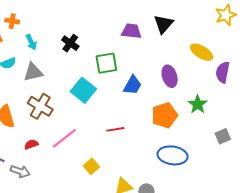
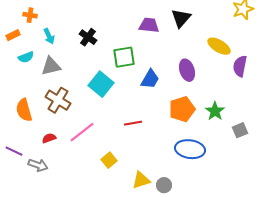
green star: (198, 104) -> (215, 111), moved

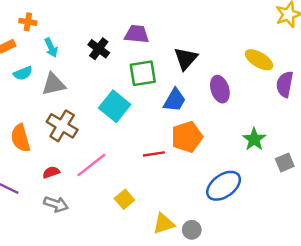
black triangle: (181, 18) -> (186, 59), moved
purple trapezoid: (149, 25) -> (137, 34), moved
orange pentagon: (182, 109) -> (187, 137), moved
blue ellipse: (190, 149) -> (224, 186), turned -44
gray arrow: (38, 165) -> (56, 204), moved

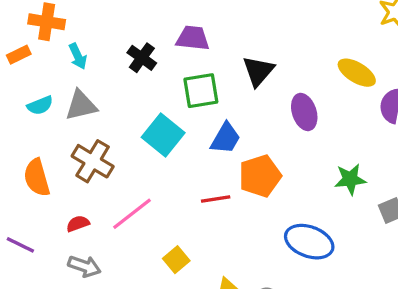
orange cross: (28, 22) -> (47, 22), size x1.5
cyan semicircle: (23, 73) -> (40, 105), moved
blue trapezoid: (175, 100) -> (225, 138), moved
green star: (254, 139) -> (350, 179), turned 30
blue ellipse: (224, 186) -> (309, 242), turned 56

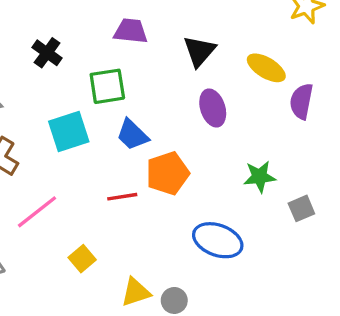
purple trapezoid: (193, 38) -> (131, 31), moved
black triangle: (258, 71) -> (199, 51), moved
cyan square: (163, 135) -> (69, 131), turned 33
blue trapezoid: (225, 138) -> (132, 135), turned 104

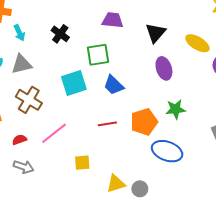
orange pentagon: (168, 173) -> (144, 122), moved
green star: (260, 177) -> (175, 109), moved
yellow square: (82, 259) -> (82, 163), turned 35

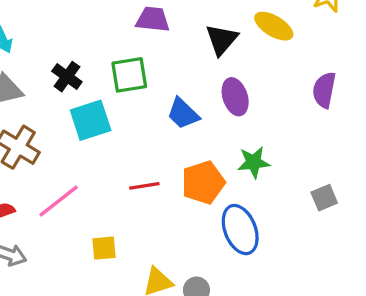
black cross: (60, 34) -> (67, 77), moved
yellow ellipse: (197, 43) -> (274, 26), moved
blue trapezoid: (114, 85) -> (183, 114), moved
blue ellipse: (167, 151) -> (240, 230), turned 48

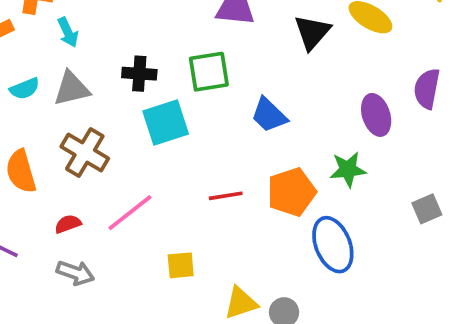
black cross: (67, 77) -> (139, 74), turned -32
purple ellipse: (235, 97) -> (376, 115), moved

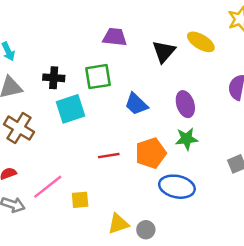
purple ellipse: (376, 115) -> (185, 104), moved
pink line: (130, 213) -> (48, 187), moved
blue ellipse: (333, 245) -> (177, 187), turned -56

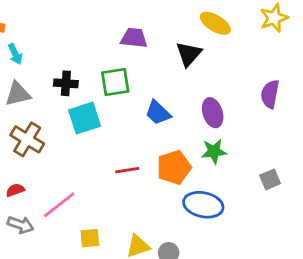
yellow ellipse: (201, 42) -> (215, 23), moved
yellow square: (80, 200) -> (90, 238), moved

